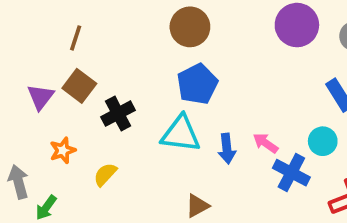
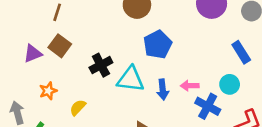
blue pentagon: (197, 84) -> (158, 44), moved
purple triangle: (41, 97) -> (33, 54), turned 30
black cross: (118, 114) -> (101, 65), moved
pink arrow: (266, 143) -> (190, 86), turned -36

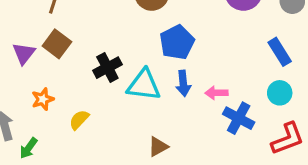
purple triangle: (33, 54) -> (24, 53), turned -30
cyan circle: (230, 84) -> (280, 93), moved
blue arrow: (163, 90) -> (183, 83), moved

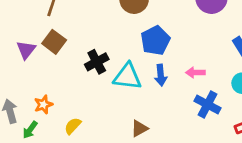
pink arrow: (216, 93) -> (195, 73), moved
orange star: (43, 99) -> (43, 105), moved
yellow semicircle: (79, 120) -> (73, 126), moved

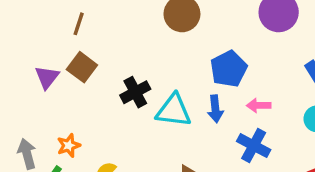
blue pentagon: (155, 40) -> (229, 69), moved
blue cross: (207, 105) -> (254, 146), moved

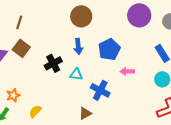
blue arrow: (215, 109) -> (78, 46), moved
cyan triangle: (174, 111) -> (76, 74), size x0.6
blue cross: (254, 146) -> (100, 90), moved

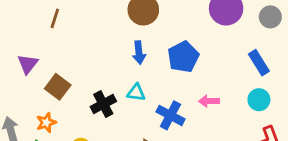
brown square: (21, 48) -> (58, 87), moved
black cross: (53, 63) -> (103, 104), moved
pink arrow: (127, 71) -> (209, 101), moved

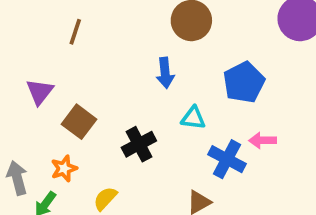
blue arrow: (139, 53) -> (165, 73), moved
cyan triangle: (136, 93) -> (193, 118), moved
pink arrow: (209, 101) -> (263, 140), moved

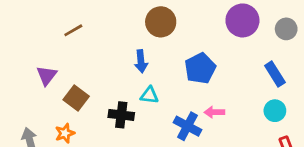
brown line: (75, 32) -> (73, 30), turned 42
cyan triangle: (193, 118) -> (149, 95), moved
black cross: (139, 144) -> (121, 115), turned 35

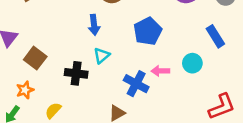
cyan triangle: (149, 95) -> (102, 56), turned -48
cyan circle: (275, 111) -> (192, 63), moved

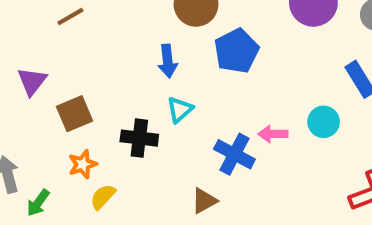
blue pentagon: (148, 31) -> (236, 51), moved
brown square: (35, 58) -> (75, 114), turned 30
orange star: (25, 90) -> (83, 164), moved

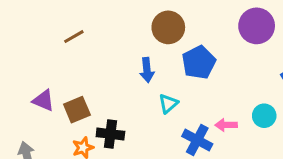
purple triangle: (32, 81) -> (43, 100), moved, turned -45
cyan triangle: (180, 110) -> (168, 104), moved
black cross: (139, 138) -> (110, 134), moved

